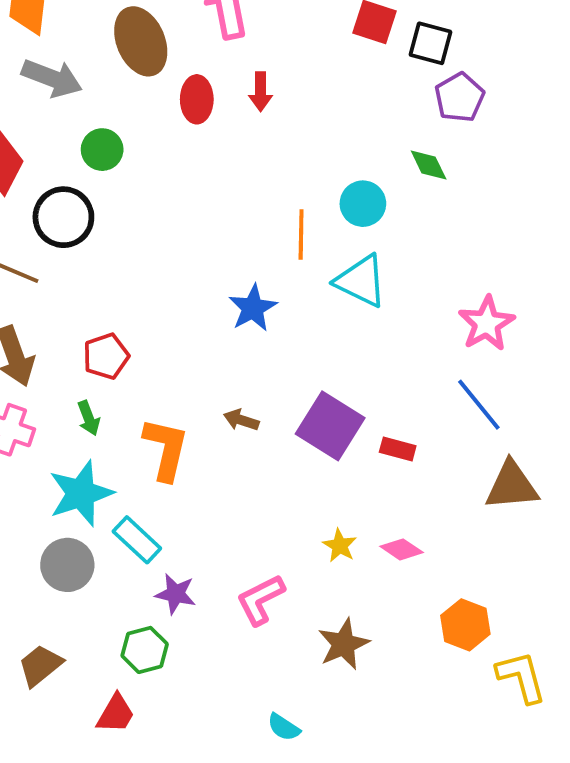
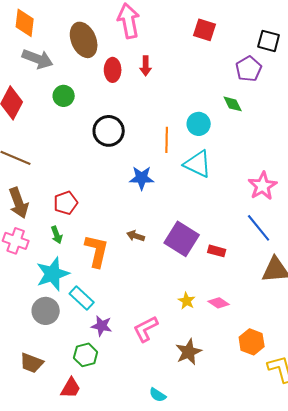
black square: (431, 43) -> (269, 41), moved
black circle: (63, 217) -> (109, 131), moved
blue star: (253, 308) -> (142, 178), turned 30
brown trapezoid: (40, 665) -> (32, 363), turned -120

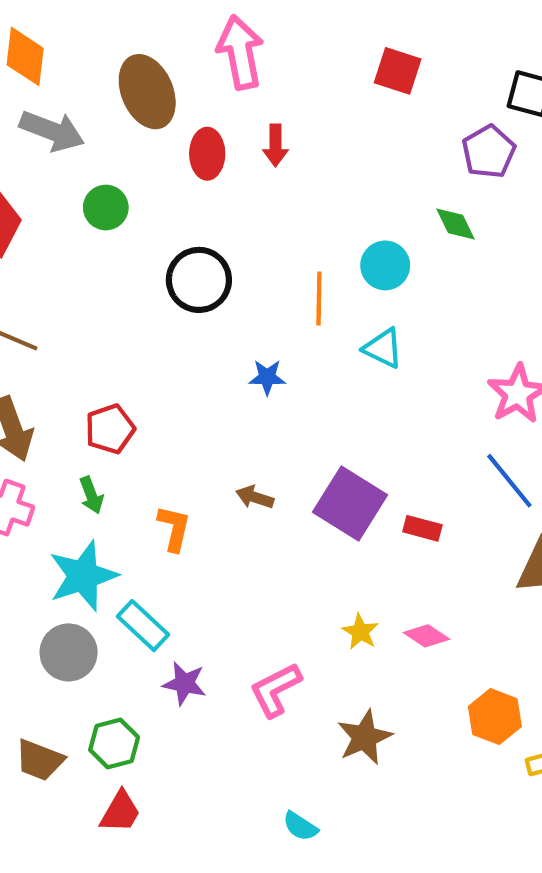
cyan triangle: (198, 164) -> (383, 348), size x0.7
blue star: (142, 178) -> (267, 377), size x0.7
orange L-shape: (97, 251) -> (174, 528), size x0.7
green hexagon: (86, 355) -> (114, 744), moved

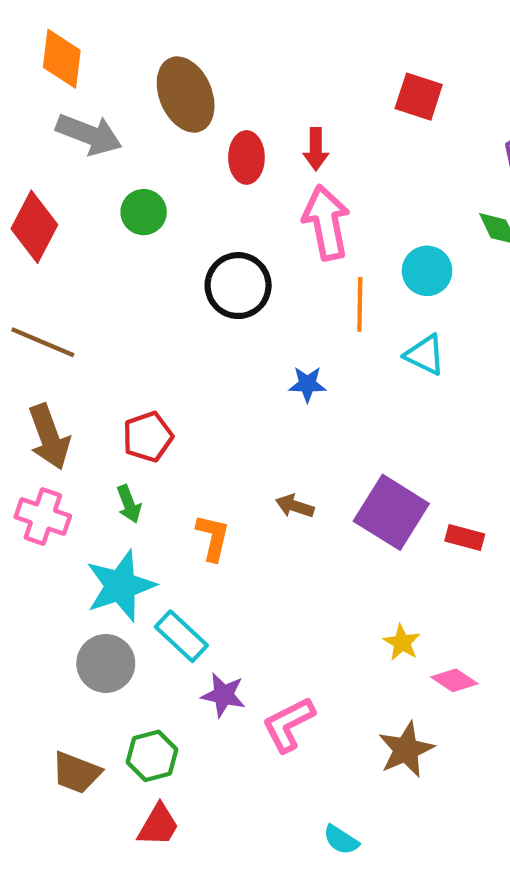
pink arrow: (240, 52) -> (326, 223), moved
red square: (398, 71) -> (419, 97), moved
pink diamond: (427, 636) -> (454, 680), moved
pink L-shape: (275, 690) -> (288, 724), moved

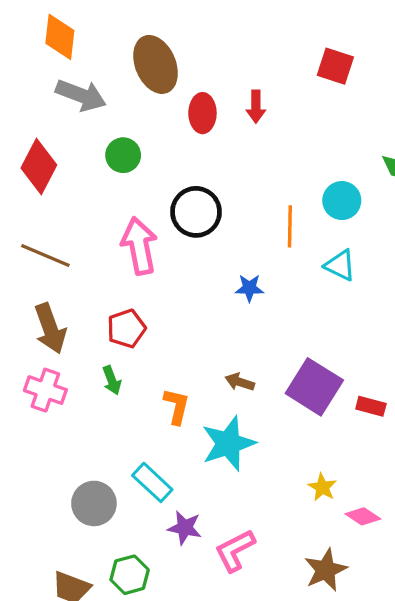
pink arrow: (326, 223) -> (139, 246), moved
cyan star: (120, 586) -> (228, 444), moved

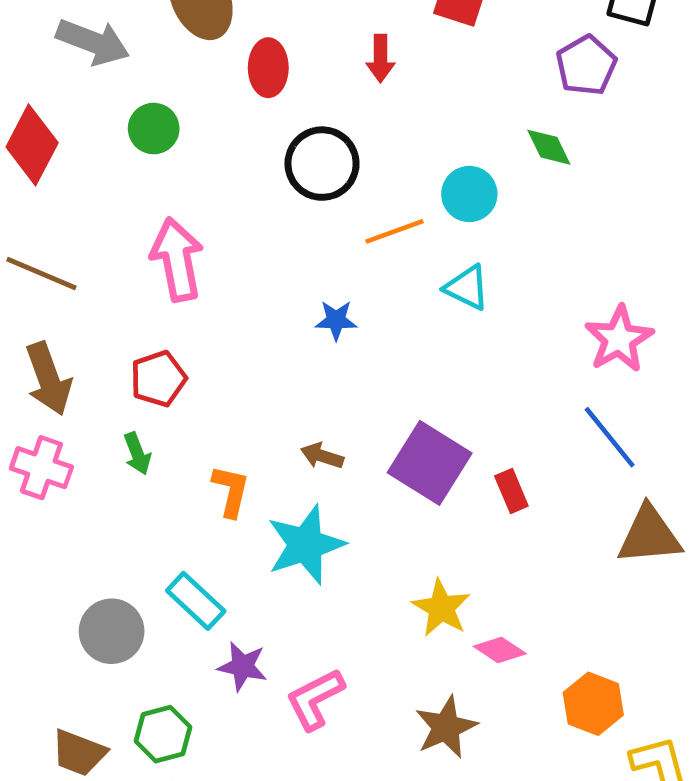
red arrow: (256, 107) -> (380, 58), moved
black circle: (196, 212) -> (322, 164), moved
orange line: (290, 226) -> (395, 231), turned 69
red rectangle: (371, 406) -> (511, 491), turned 52
yellow star: (322, 487) -> (441, 608), size x1.4

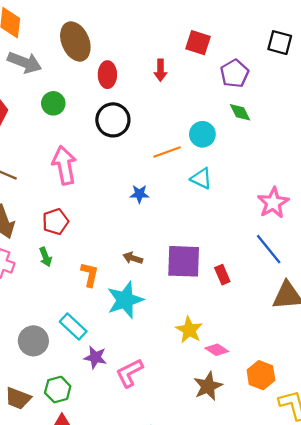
purple pentagon: (586, 65) -> (234, 74), moved
black circle: (322, 164) -> (113, 120), moved
purple square: (430, 463) -> (184, 261), turned -30
brown star: (446, 727) -> (208, 386), moved

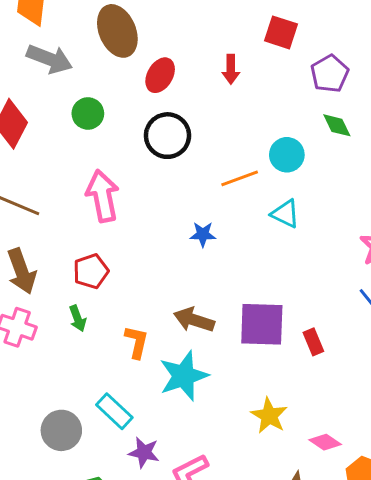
red ellipse: (107, 75) -> (160, 75), turned 30
brown arrow: (133, 258) -> (194, 320), size x1.5
pink diamond: (217, 350) -> (325, 442), moved

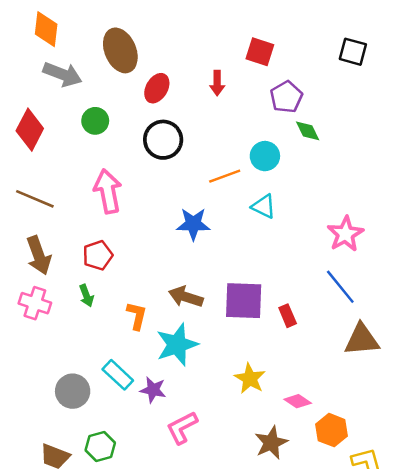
purple pentagon: (330, 74) -> (286, 97), moved
blue star: (203, 234) -> (193, 224), size x1.5
purple star: (144, 452) -> (153, 390), moved

